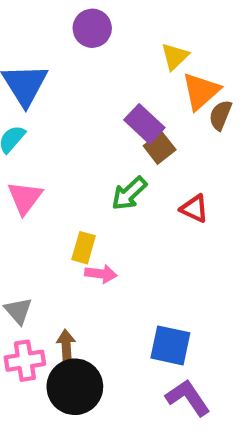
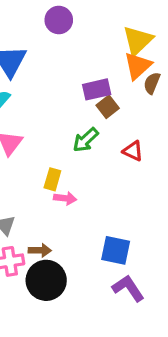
yellow triangle: (175, 56) -> (138, 41), moved, size x1.5
purple rectangle: (144, 124) -> (97, 89), turned -56
brown arrow: (66, 345) -> (40, 250), turned 95

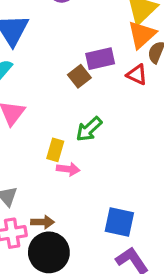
brown square: (108, 107) -> (79, 76), moved
green arrow: (86, 140) -> (89, 129), moved
red triangle: (133, 151) -> (137, 75), moved

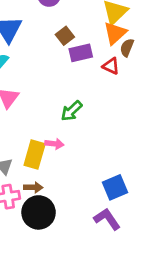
brown square: (79, 76) -> (65, 36), moved
yellow rectangle: (55, 150) -> (35, 154), moved, size x1.5
blue square: (119, 222) -> (115, 187), moved, turned -35

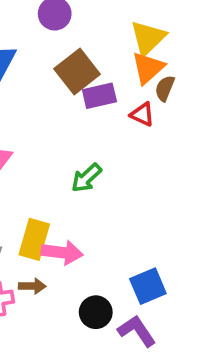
brown square: (65, 36) -> (77, 72), size x1.6
pink arrow: (54, 144) -> (62, 252), moved, size x1.5
black circle: (39, 212) -> (96, 312), moved, size x0.7

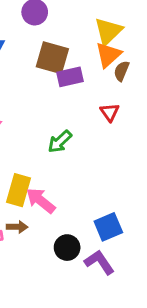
brown square: (77, 72) -> (52, 58), turned -36
red triangle: (142, 114) -> (110, 112), moved, turned 30
pink arrow: (62, 252) -> (41, 200), turned -148

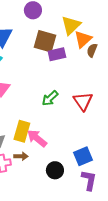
yellow triangle: (108, 31) -> (71, 25), moved
red triangle: (110, 112) -> (83, 101), moved, size x1.5
purple L-shape: (99, 262) -> (89, 180), moved, turned 45

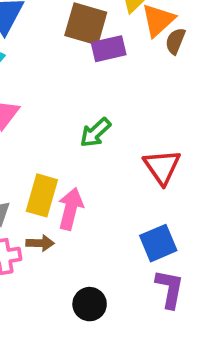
red triangle: (83, 101) -> (162, 167), moved
pink arrow: (37, 138) -> (71, 209), turned 65
black circle: (55, 170) -> (90, 304), moved

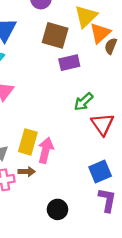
purple rectangle: (109, 49) -> (69, 63), moved
green arrow: (95, 133) -> (84, 102), moved

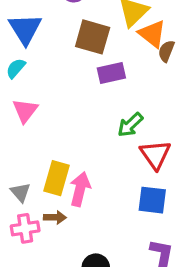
orange triangle: (100, 33) -> (152, 34), turned -40
blue square: (100, 172) -> (152, 200), moved, turned 30

